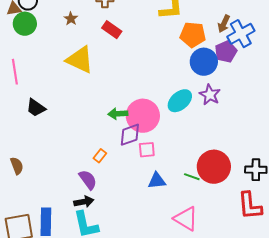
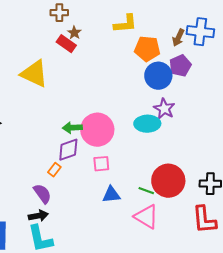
brown star: (71, 19) -> (74, 33), moved
blue cross: (241, 34) -> (200, 32), moved, turned 36
cyan ellipse: (180, 101) -> (147, 124), moved, turned 40
purple diamond: (130, 135) -> (68, 150), moved
pink triangle: (186, 219) -> (146, 217), moved

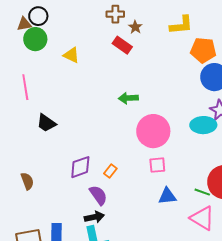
brown star: (74, 33) -> (135, 27), moved
yellow triangle: (34, 74) -> (71, 55), moved, size x0.6
green arrow: (72, 128) -> (128, 98), moved
purple diamond: (68, 150) -> (80, 167), moved

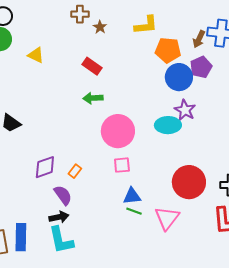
red rectangle: (122, 45) -> (92, 66), moved
green line: (202, 192) -> (134, 211), moved
pink triangle: (202, 218) -> (167, 218), turned 36

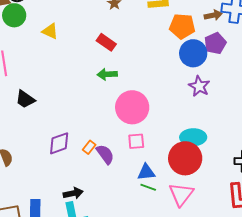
brown arrow: (199, 39) -> (213, 15), turned -126
cyan ellipse: (168, 125) -> (193, 137), moved
red circle: (189, 182) -> (185, 158), moved
purple semicircle: (63, 195) -> (105, 154), moved

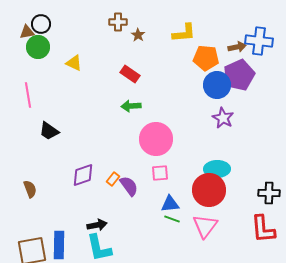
purple pentagon: (215, 43) -> (239, 75), size x1.4

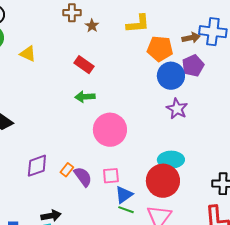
purple pentagon: (239, 75) -> (193, 66), size x0.7
pink square: (160, 173) -> (111, 176), moved
blue triangle: (170, 204) -> (124, 195), turned -30

